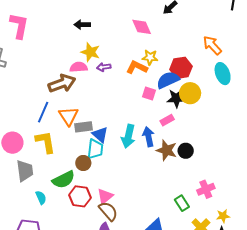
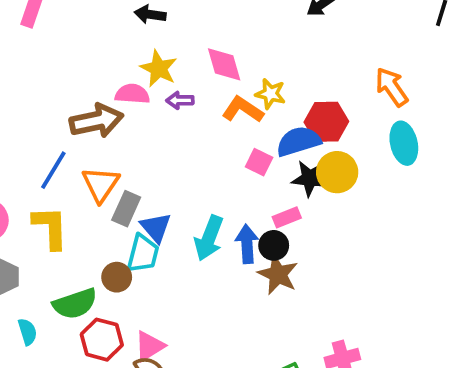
pink diamond: (142, 27) -> (224, 64), moved
gray rectangle: (83, 127) -> (126, 209), turned -66
black circle: (186, 151) -> (274, 245), moved

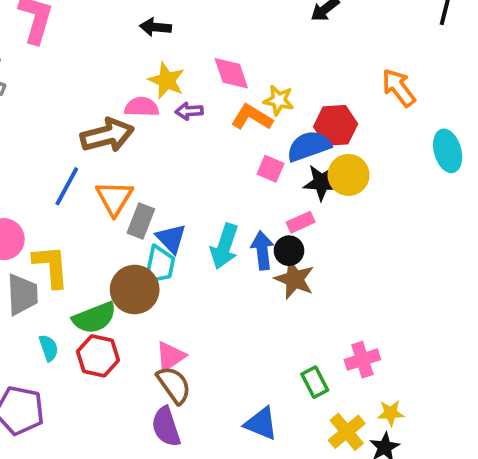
cyan ellipse: (404, 143) -> (448, 151), moved
yellow L-shape: (50, 228) -> (51, 266), moved
brown circle: (117, 277) -> (135, 290), size x1.6
red hexagon: (102, 340) -> (98, 356), moved

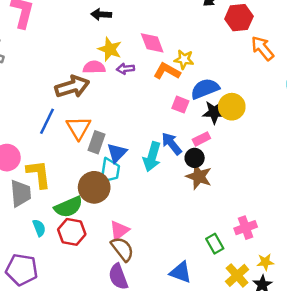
red hexagon: (336, 125) -> (239, 18), moved
blue triangle: (171, 238) -> (117, 153), turned 30
blue arrow: (262, 250) -> (172, 144), moved, turned -30

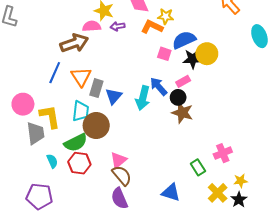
cyan trapezoid: (110, 171) -> (81, 111), moved

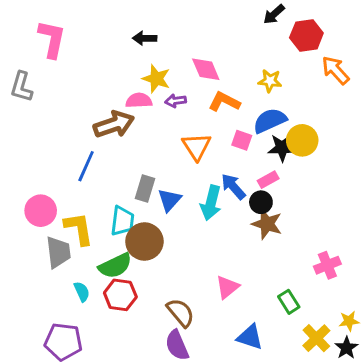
yellow star: (166, 16) -> (270, 81), moved
orange triangle: (81, 77) -> (197, 146), moved
pink cross: (223, 153) -> (327, 265), moved
pink triangle: (119, 160) -> (227, 287), moved

